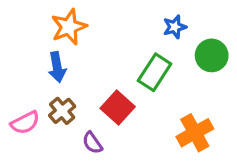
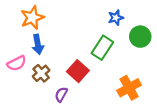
orange star: (69, 27) -> (32, 18), moved
pink semicircle: (25, 123) -> (17, 63), moved
purple semicircle: (92, 143) -> (61, 94), turned 64

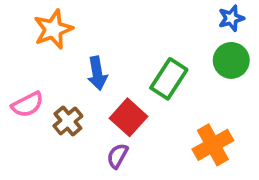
blue star: (116, 18) -> (231, 18), moved
blue arrow: (38, 44) -> (97, 73), moved
purple semicircle: (61, 94) -> (117, 156), moved

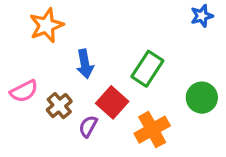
green circle: (231, 60) -> (202, 98), moved
orange cross: (213, 145) -> (152, 130), moved
purple semicircle: (117, 156) -> (88, 126), moved

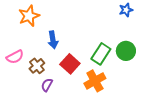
green rectangle: (147, 69) -> (101, 54), moved
green circle: (202, 98) -> (126, 51), moved
purple semicircle: (88, 126) -> (47, 85), moved

